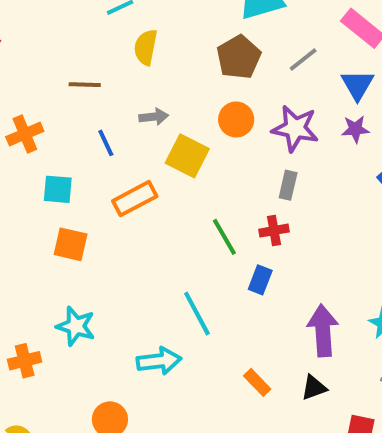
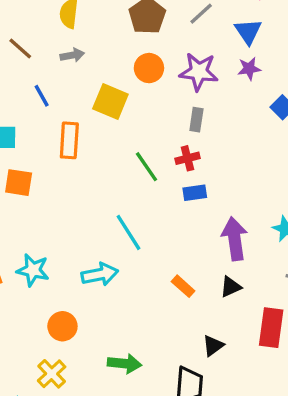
brown line: (85, 85) -> (20, 48), turned 44
gray arrow: (154, 117) -> (72, 55), moved
orange rectangle: (135, 199) -> (69, 140), turned -54
blue rectangle: (260, 280) -> (195, 193), moved, turned 65
cyan star: (76, 326) -> (33, 270), moved

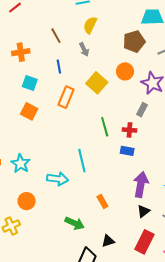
gray arrow: (72, 55) -> (84, 49), turned 56
black triangle: (231, 287) -> (143, 211), moved, turned -32
green arrow: (124, 364) -> (75, 223), moved

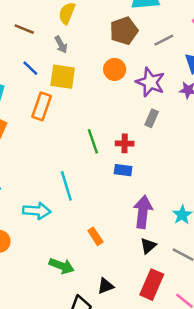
brown line: (56, 36) -> (24, 29), turned -35
blue line: (59, 67) -> (30, 68), turned -32
yellow square: (97, 83) -> (63, 77), moved, turned -30
gray rectangle: (142, 110) -> (152, 118), moved

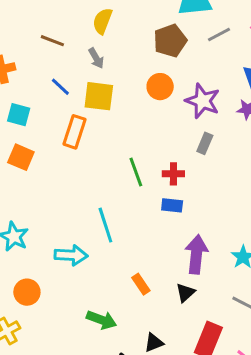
gray line: (164, 40) -> (219, 34), moved
black triangle: (148, 246) -> (185, 293), moved

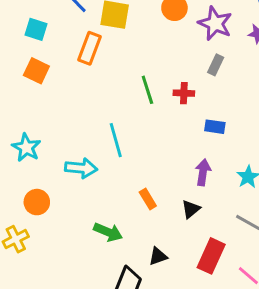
blue rectangle: (172, 205) -> (215, 127), moved
purple arrow: (196, 254) -> (203, 172), size x0.7

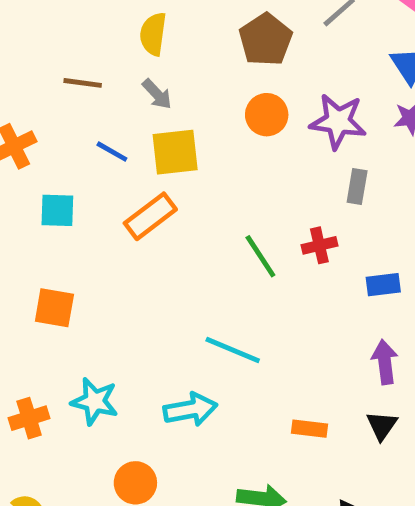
orange rectangle: (90, 48) -> (150, 216), turned 48
orange square: (36, 71) -> (54, 308), moved
cyan line: (116, 140) -> (233, 350), turned -36
orange rectangle: (148, 199) -> (309, 429), turned -36

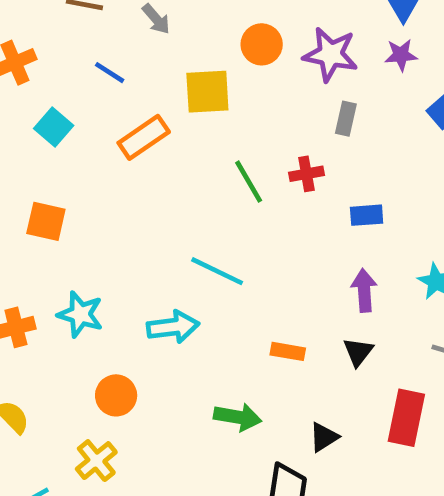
yellow square: (175, 152) -> (207, 92), moved
cyan square: (57, 210) -> (54, 127), turned 36

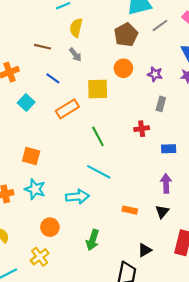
purple star: (331, 54) -> (155, 74), size x0.6
green line: (249, 182) -> (98, 136), moved
orange square: (46, 221) -> (31, 156), moved
green arrow: (238, 417) -> (93, 240), moved, turned 96

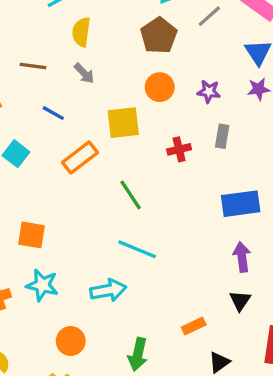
red cross: (142, 129) -> (179, 149), moved
blue rectangle: (169, 149) -> (241, 204), size x1.6
orange rectangle: (130, 210) -> (194, 326), moved, turned -32

